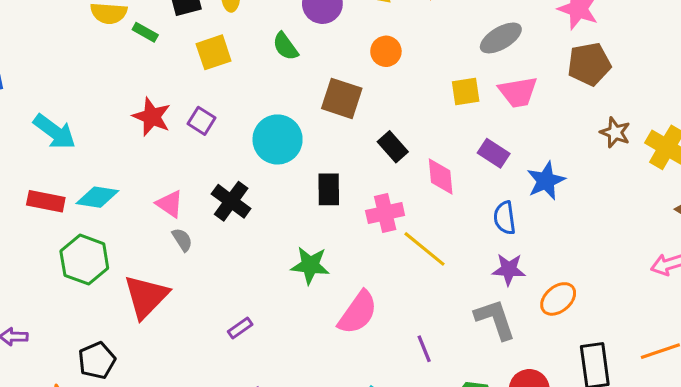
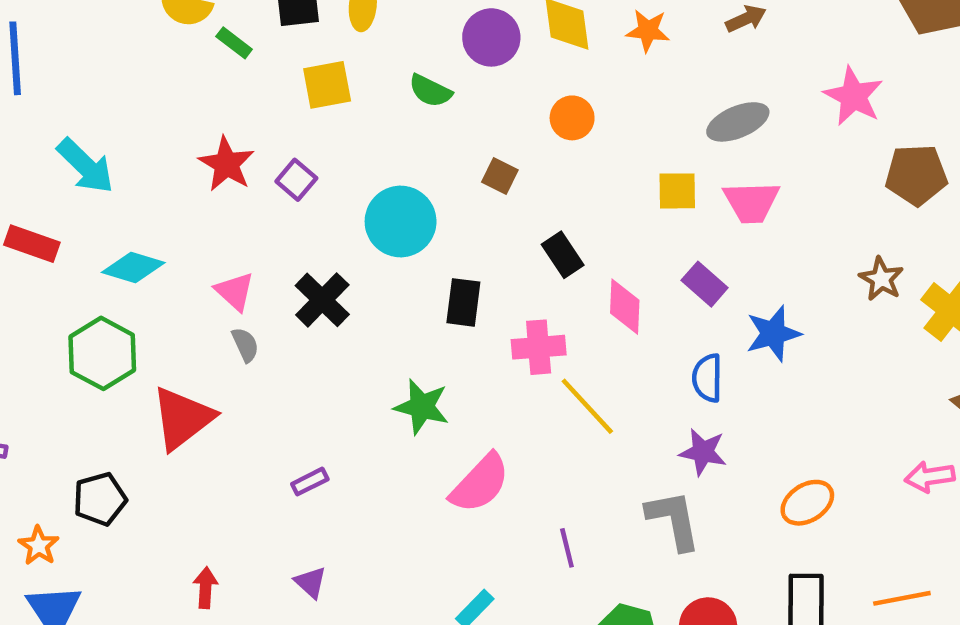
green semicircle: (285, 46) -> (430, 91), turned -36
brown pentagon: (589, 64) -> (916, 175), moved
brown square: (342, 98) -> (500, 176), size x0.6
red rectangle: (46, 201) -> (32, 244), moved
orange ellipse: (558, 299) -> (807, 503), moved

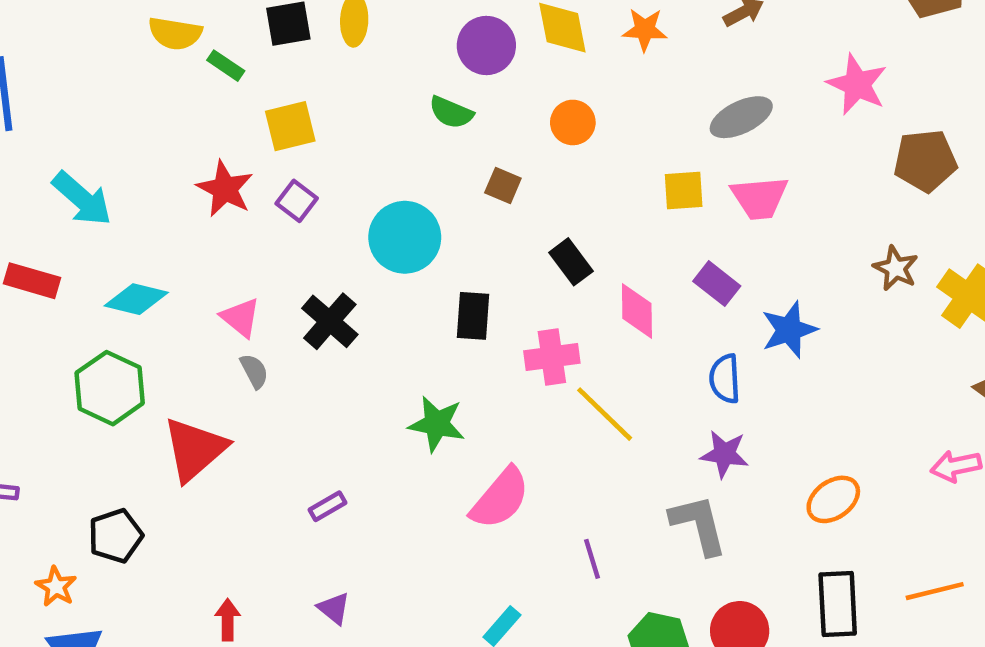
yellow square: (327, 85) -> (290, 126), moved
green semicircle: (430, 91) -> (451, 112), moved

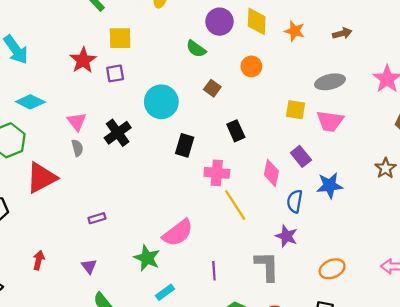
purple square: (297, 201) -> (115, 73), turned 30
pink diamond: (637, 311) -> (271, 173), moved
green star: (437, 424) -> (147, 258), moved

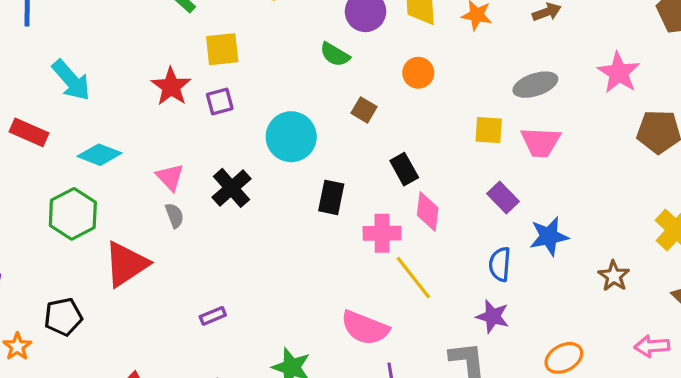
brown star: (386, 168) -> (614, 276), moved
pink diamond: (271, 173) -> (428, 212), moved
pink semicircle: (178, 233) -> (365, 328), moved, turned 64

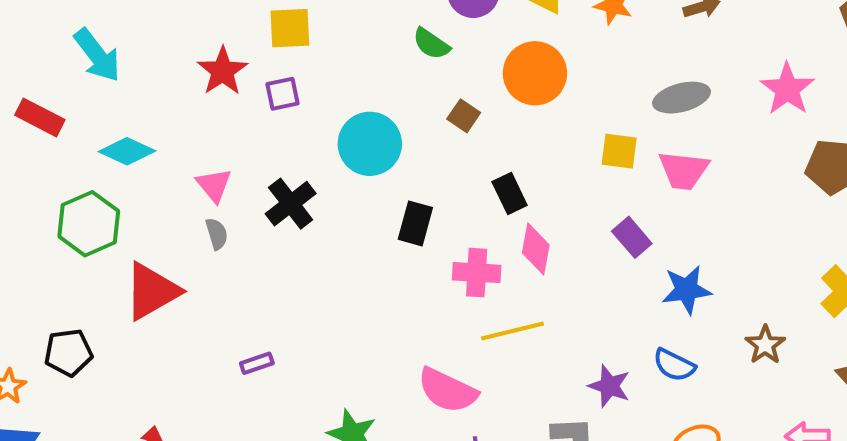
orange circle: (418, 73) -> (535, 73), size x1.6
blue semicircle: (500, 264) -> (674, 365), moved, turned -72
yellow line: (413, 278) -> (513, 331), turned -69

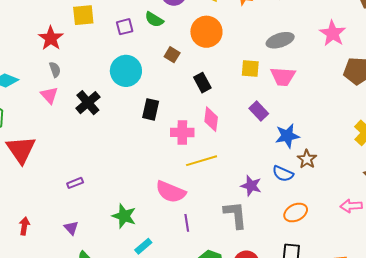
purple square: (283, 94) -> (125, 27), moved
black rectangle: (510, 194) -> (202, 83), moved
gray semicircle: (217, 234) -> (55, 70), moved
red triangle: (152, 291) -> (21, 150), turned -32
brown star: (765, 345) -> (307, 159), moved

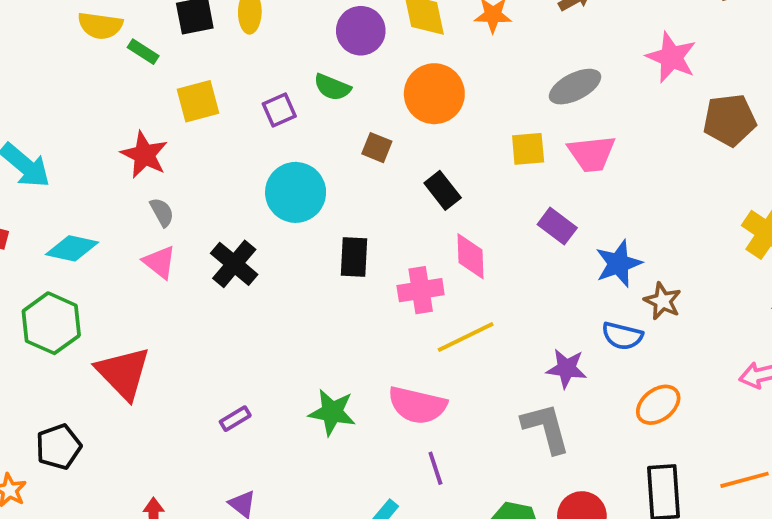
green star: (124, 216) -> (332, 412), moved
purple line: (187, 223) -> (435, 468), moved

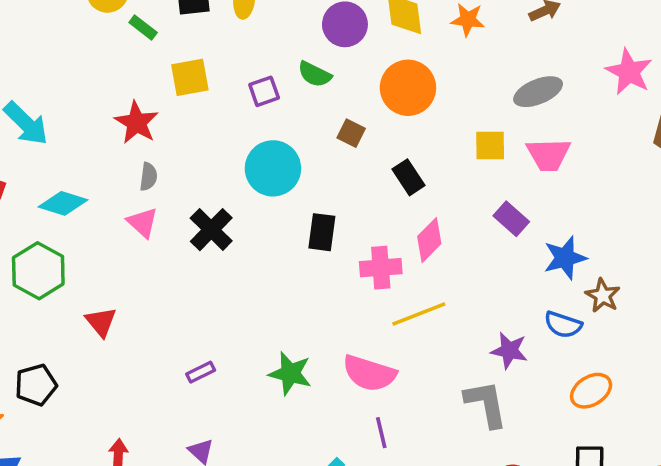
gray semicircle: (162, 212) -> (148, 177), turned 32
pink diamond: (470, 256) -> (429, 240), turned 42
red triangle: (123, 373) -> (101, 322), size x0.6

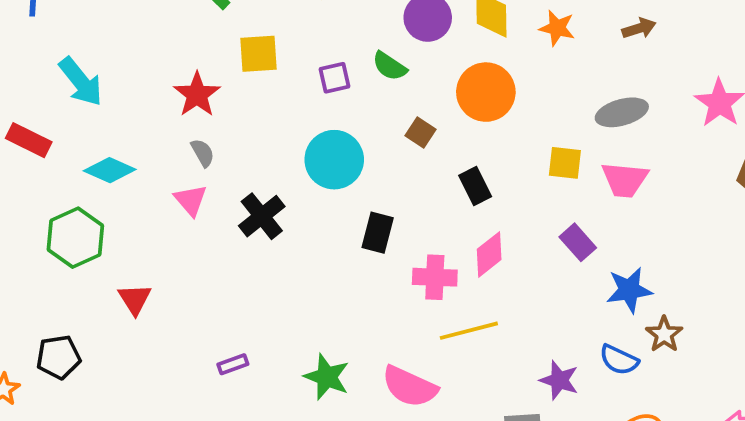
gray semicircle: (148, 177) -> (203, 153), turned -44

